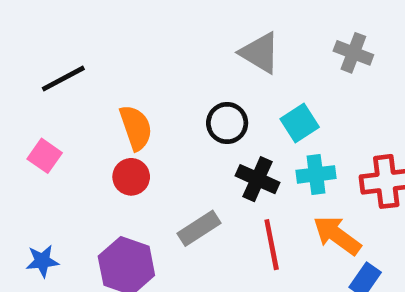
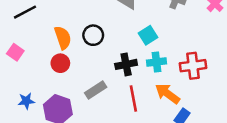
black circle: (227, 123) -> (93, 35), moved
black cross: (258, 179) -> (126, 64), turned -35
blue star: (42, 261) -> (26, 101), moved

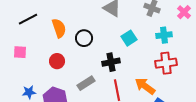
orange semicircle: (63, 38) -> (59, 28), moved
pink square: (15, 52) -> (20, 52), turned -32
cyan cross: (157, 62) -> (164, 35), moved

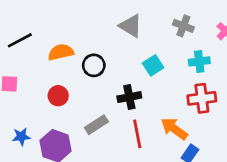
orange semicircle: (59, 28) -> (61, 52), turned -84

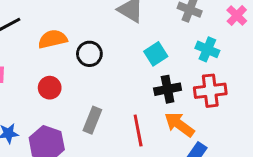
cyan cross: (199, 61) -> (207, 49), turned 30
black cross: (129, 97) -> (168, 89), moved
gray rectangle: (96, 125) -> (92, 120), turned -35

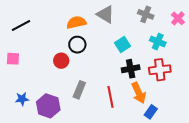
orange semicircle: (53, 39) -> (76, 22), moved
red circle: (50, 88) -> (61, 61), moved
orange arrow: (179, 125) -> (139, 93), turned -150

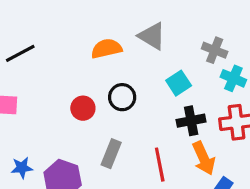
gray cross: (146, 14) -> (215, 50), moved
black circle: (77, 45) -> (122, 97), moved

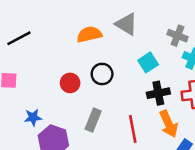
blue star: (22, 168) -> (33, 117), moved

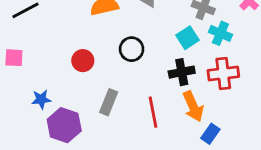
cyan square: (148, 62) -> (187, 38), moved
black circle: (102, 74) -> (132, 49), moved

